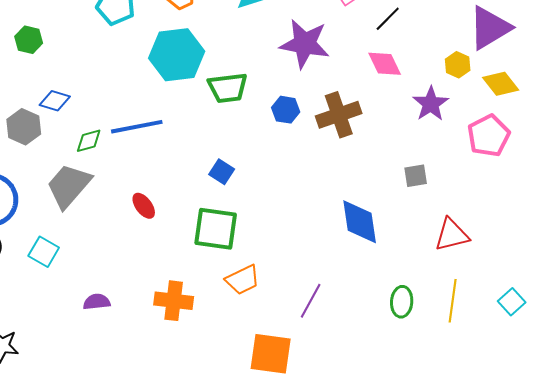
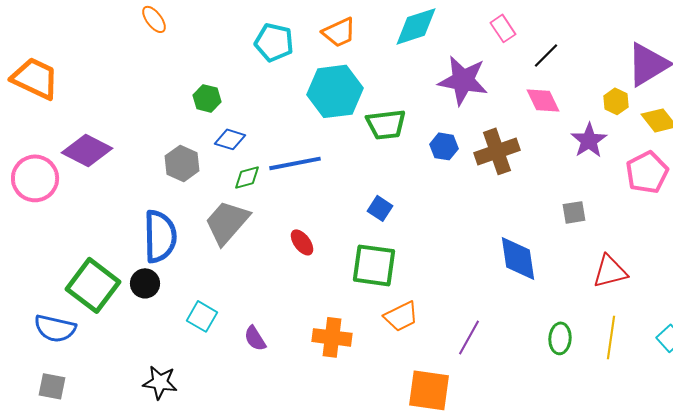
green hexagon: (29, 40) -> (207, 98), moved
blue diamond: (55, 101) -> (230, 139), moved
cyan square: (44, 252) -> (202, 316), moved
purple semicircle: (97, 302) -> (255, 338), turned -116

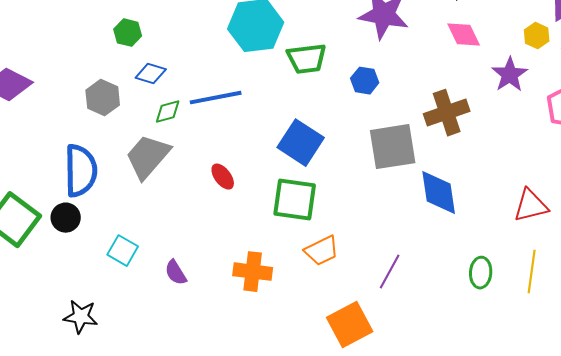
brown cross: (497, 151) -> (447, 113), moved
blue square: (380, 208) -> (301, 143), size x1.8
gray square: (574, 212) -> (393, 147), moved, size x2.0
orange square: (429, 390) -> (350, 325), turned -36

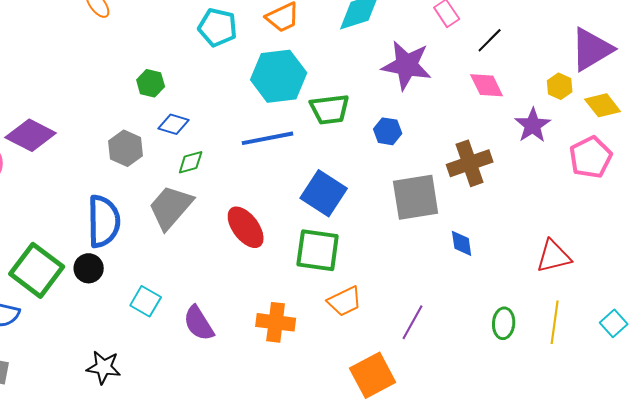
blue line: (216, 98) -> (268, 138), moved
red ellipse: (223, 177) -> (246, 227), size x1.6
blue diamond: (439, 193) -> (462, 243), size x0.6
purple semicircle: (176, 273) -> (199, 323), size x1.4

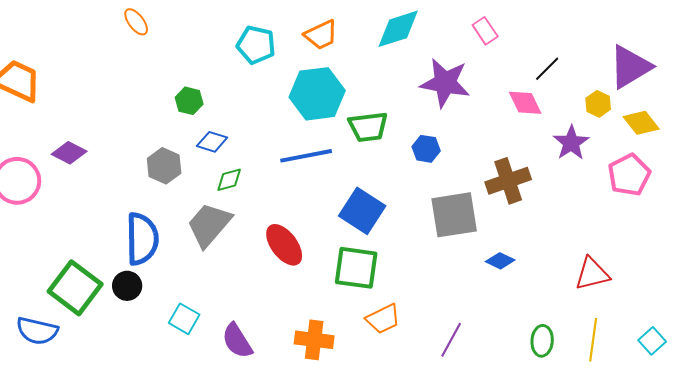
black line: (490, 40) -> (547, 69), moved
purple diamond: (31, 135) -> (69, 153), size x0.7
blue diamond: (462, 243) -> (500, 261), turned -56

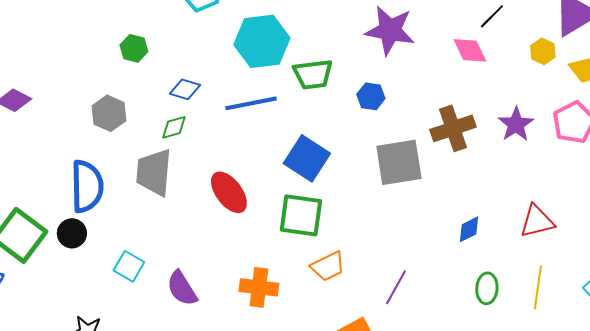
blue diamond: (212, 142) -> (185, 89), moved
purple star: (571, 143) -> (516, 124), moved
gray trapezoid: (209, 225) -> (154, 172), turned -36
blue diamond: (500, 261) -> (469, 229), moved, turned -52

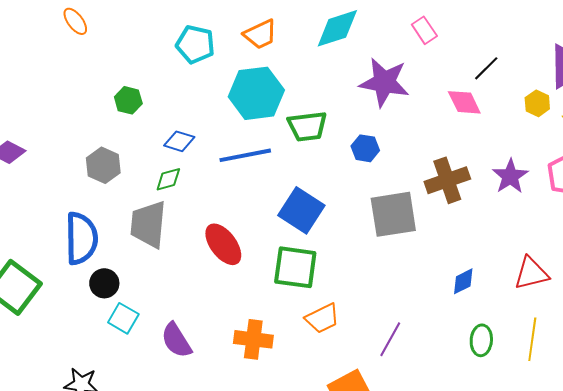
black circle: (72, 233) -> (104, 283), moved

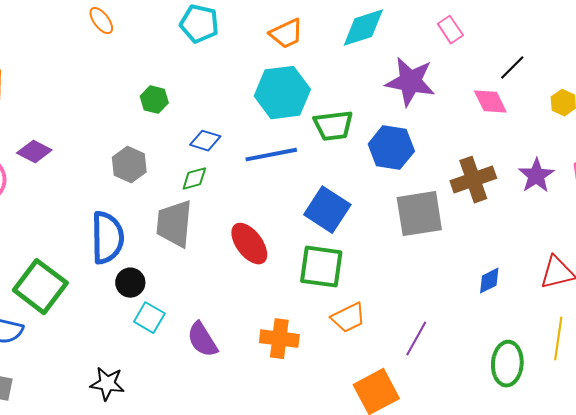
cyan pentagon: (195, 44) -> (199, 24), moved
blue hexagon: (365, 148) -> (391, 148), size x1.6
green ellipse: (481, 340) -> (507, 364), moved, size x1.4

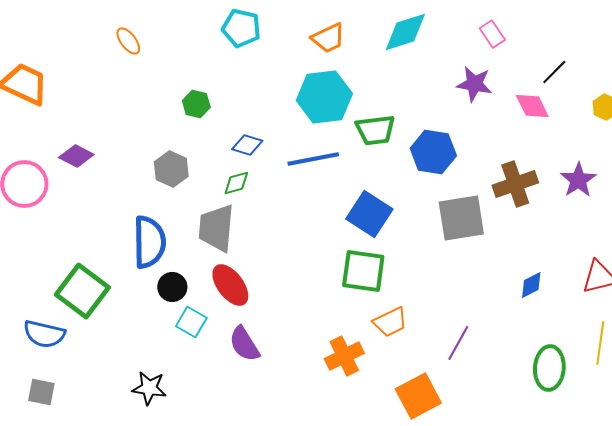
orange ellipse: (101, 21) -> (128, 41), moved
purple star: (410, 82) -> (474, 84), moved, size x0.7
red ellipse: (249, 244) -> (230, 285), moved
orange cross: (279, 339) -> (344, 356), moved, turned -33

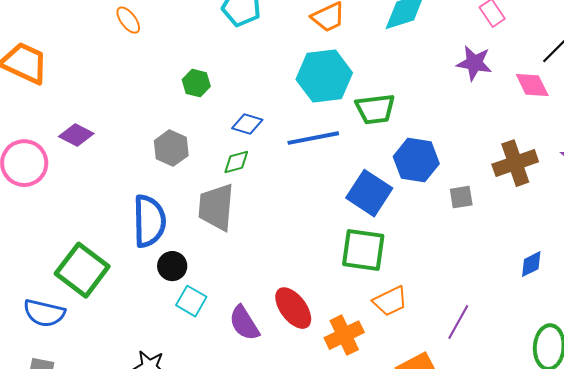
blue hexagon: (433, 152) -> (416, 160), moved
gray square: (461, 218) -> (461, 197), size x0.5
red ellipse: (230, 285) -> (293, 308), moved

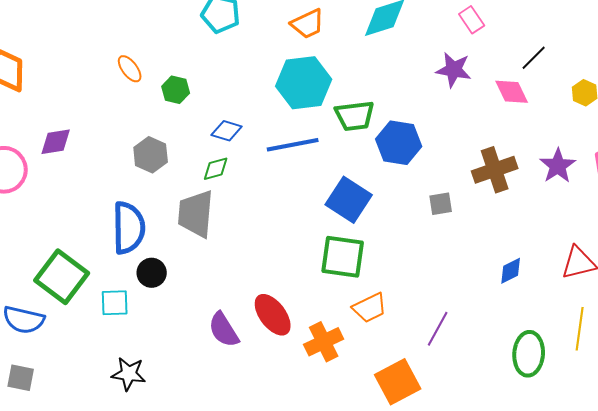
orange ellipse: (128, 20) -> (130, 69), moved
purple diamond: (76, 135) -> (56, 142), turned -36
blue hexagon: (416, 160) -> (399, 143), moved
cyan square: (191, 301) -> (115, 303), moved, turned -32

